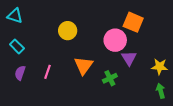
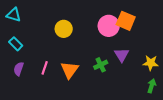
pink circle: (115, 40) -> (109, 26), moved
orange triangle: (83, 66) -> (70, 70), moved
green cross: (110, 78) -> (101, 65), moved
green arrow: (161, 91) -> (152, 86), turned 32

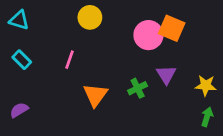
yellow circle: (64, 29) -> (90, 17), moved
pink line: (45, 68) -> (69, 60), moved
purple semicircle: (19, 69) -> (19, 110), moved, turned 40

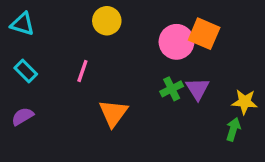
green cross: (138, 88) -> (172, 89), moved
purple semicircle: (19, 110) -> (22, 116), moved
green arrow: (207, 117) -> (233, 129), moved

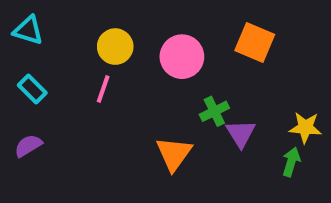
yellow circle: (107, 21) -> (115, 47), moved
pink circle: (176, 42) -> (182, 57), moved
purple triangle: (198, 89) -> (241, 134), moved
orange triangle: (113, 113) -> (174, 154), moved

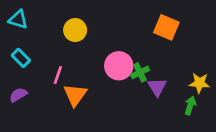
pink circle: (182, 57) -> (119, 66), moved
pink line: (103, 89) -> (58, 75), moved
orange triangle: (174, 154) -> (75, 95), moved

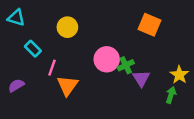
cyan rectangle: (21, 58) -> (33, 49), moved
yellow star: (199, 83) -> (179, 75), turned 30

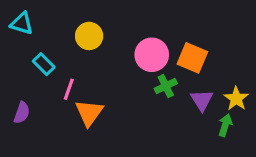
orange square: (150, 25) -> (192, 58), moved
pink circle: (107, 59) -> (152, 55), moved
purple triangle: (141, 78) -> (202, 100), moved
purple semicircle: (16, 85) -> (22, 113), turned 140

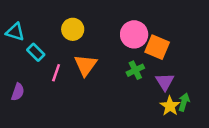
cyan triangle: (22, 23) -> (15, 32), moved
pink circle: (152, 55) -> (134, 34), moved
yellow star: (236, 99) -> (170, 106), moved
orange triangle: (89, 113) -> (86, 65), moved

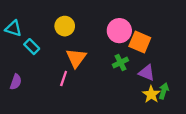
pink line: (56, 73) -> (64, 78), moved
purple triangle: (165, 82) -> (147, 73), turned -36

